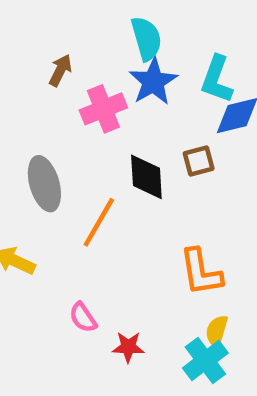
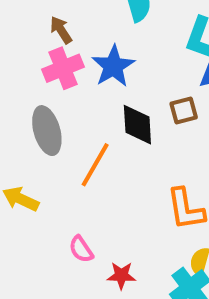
brown arrow: (60, 70) -> (61, 30), turned -60
blue star: (153, 82) -> (113, 66), moved
pink cross: (103, 109) -> (63, 68), moved

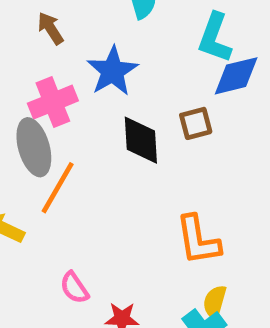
pink cross: (63, 68) -> (53, 102), moved
orange line: (95, 165) -> (58, 188), moved

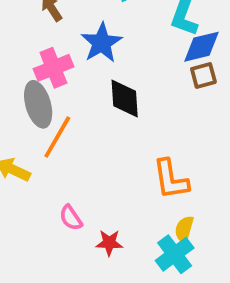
brown square: (196, 123) -> (203, 75), moved

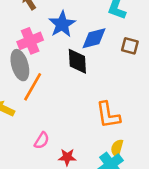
blue diamond: (202, 47) -> (94, 38), moved
brown square: (203, 75) -> (130, 46), turned 30
pink semicircle: (71, 218) -> (42, 141), turned -114

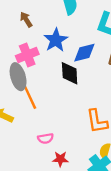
orange line: (33, 87) -> (29, 96), turned -55
pink semicircle: (42, 141) -> (45, 138), moved, turned 49

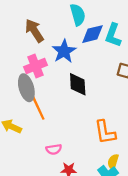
brown arrow: (26, 19) -> (34, 31), size x1.5
blue diamond: (84, 53) -> (93, 34), moved

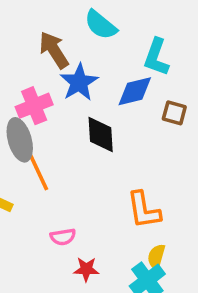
cyan semicircle: (78, 15) -> (101, 25), turned 145
brown arrow: (34, 31) -> (54, 50), moved
blue diamond: (93, 34) -> (135, 91), moved

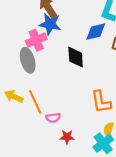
blue star: (79, 82) -> (50, 24), moved, turned -30
orange line: (38, 170) -> (35, 102), moved

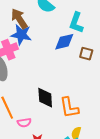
black diamond: (76, 57) -> (45, 98), moved

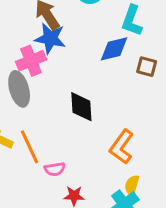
black diamond: (45, 98) -> (81, 107), moved
orange L-shape: (69, 108) -> (121, 147), turned 45

